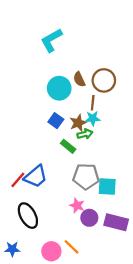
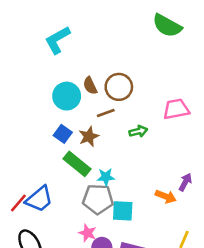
brown line: (93, 103) -> (106, 113), turned 64
cyan star: (93, 118) -> (106, 177), moved
green arrow: (85, 134) -> (138, 131), moved
green rectangle: (68, 146) -> (77, 164), size x1.5

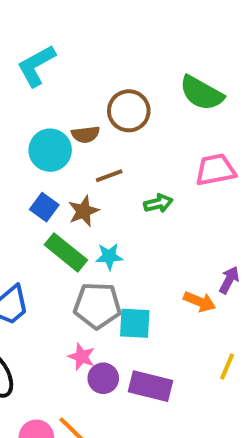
green semicircle: (167, 26) -> (202, 93), moved
brown semicircle: (90, 86) -> (86, 134), turned -72
brown circle: (119, 87) -> (129, 111), moved
cyan star: (106, 177) -> (109, 256), moved

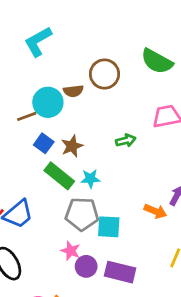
brown line: (109, 176) -> (27, 116), moved

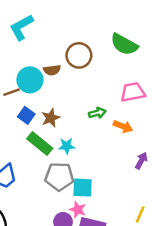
orange arrow: (155, 211) -> (123, 126), moved
pink star: (71, 251) -> (78, 210), moved

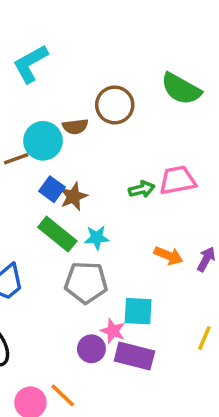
pink trapezoid: (133, 92) -> (177, 180), moved
blue square: (26, 115) -> (52, 189), moved
orange arrow: (123, 126) -> (169, 256), moved
cyan square: (83, 188) -> (138, 311), moved

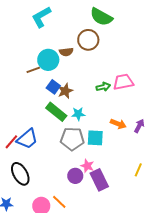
green semicircle: (181, 89) -> (101, 17), moved
cyan square: (138, 311) -> (95, 138), moved
purple rectangle: (134, 356) -> (99, 180), turned 50

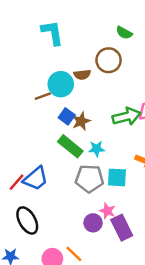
cyan L-shape: (41, 17) -> (52, 33), turned 110
green semicircle: (101, 17) -> (124, 33), size x0.6
green arrow: (103, 87) -> (126, 116), size x1.6

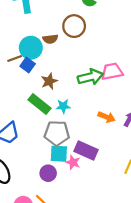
blue square: (67, 116) -> (28, 65), moved
cyan square: (117, 177) -> (59, 154), moved
purple circle: (93, 223) -> (48, 173), moved
purple rectangle: (122, 228) -> (86, 150), moved, turned -40

